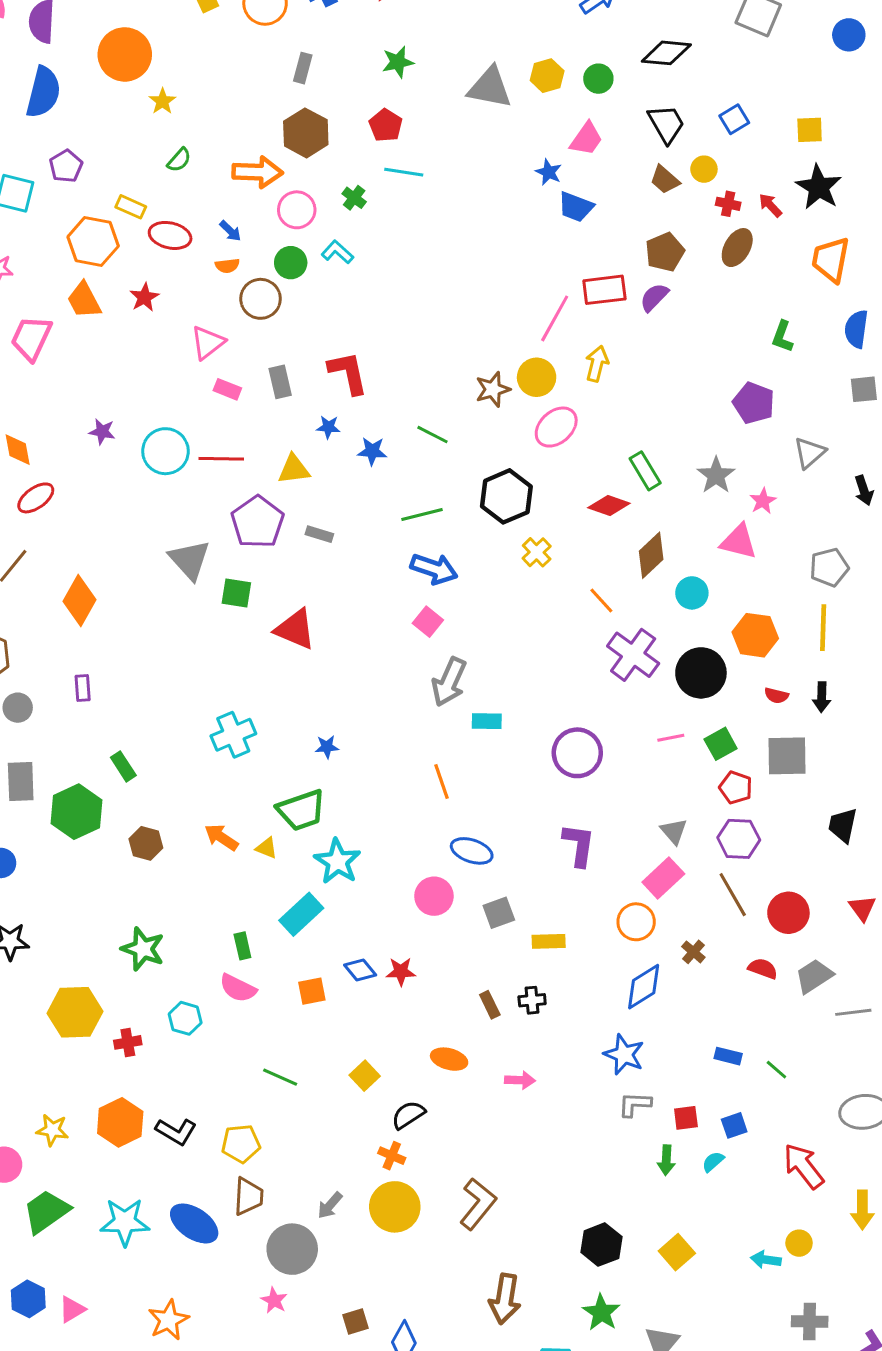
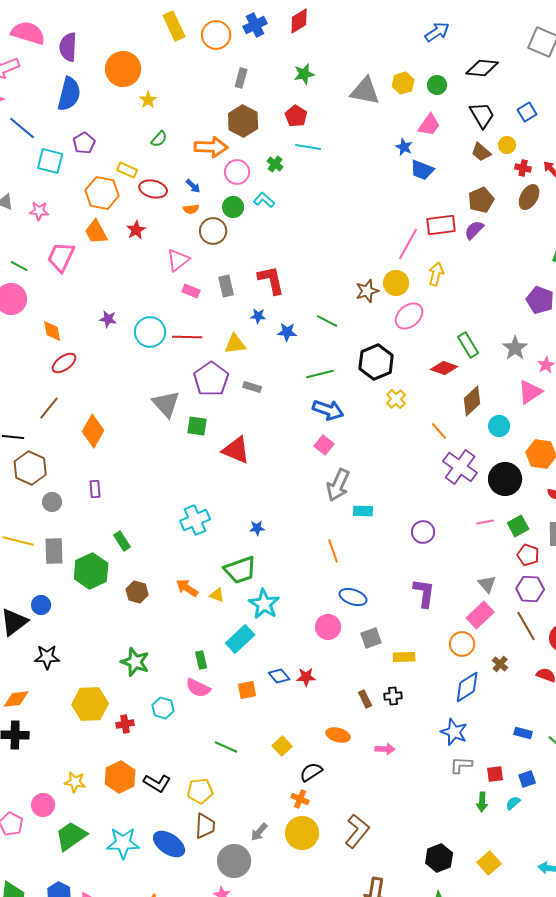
pink triangle: (739, 542) -> (530, 392), turned -48
purple circle: (577, 753) -> (423, 532), size x0.7

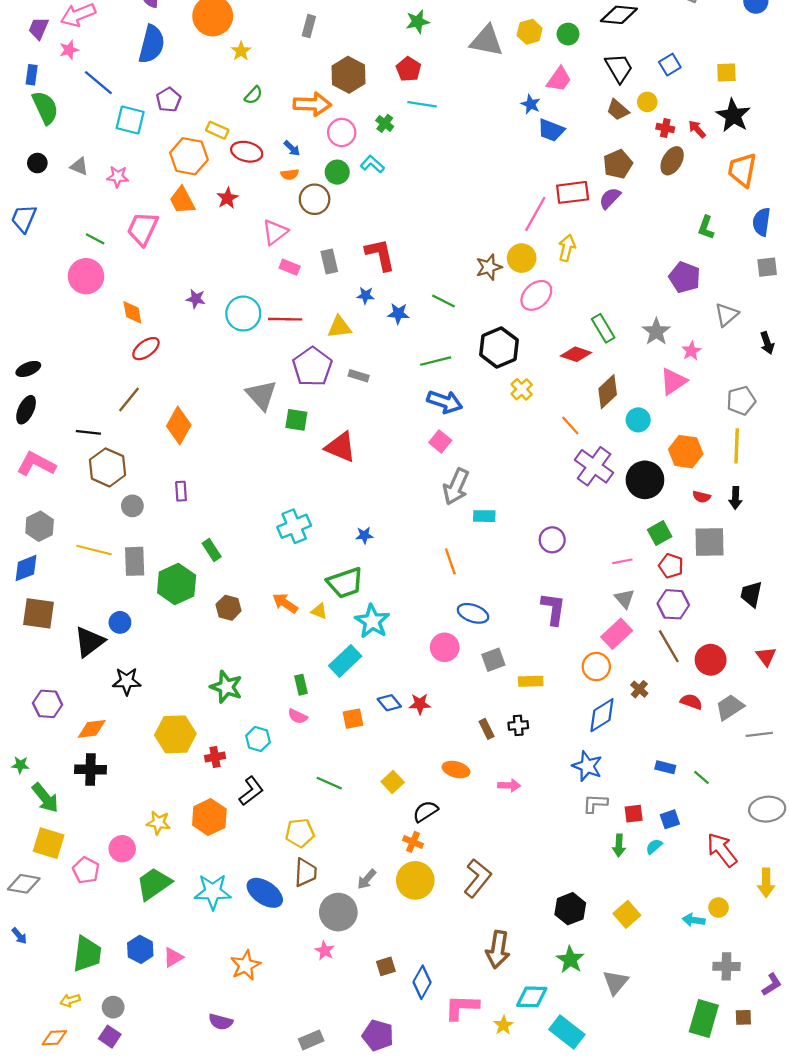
gray rectangle: (241, 78) -> (309, 26), moved
pink line: (485, 522) -> (622, 561), moved
pink semicircle: (198, 688) -> (298, 716), size x0.7
black L-shape: (157, 783) -> (251, 791), moved, turned -68

